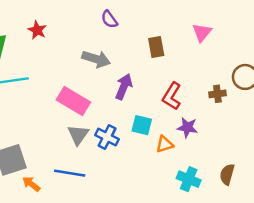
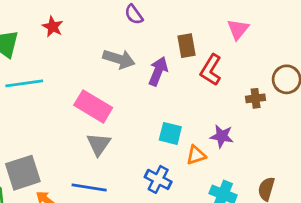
purple arrow: (124, 87) -> (158, 71), moved
red L-shape: (172, 96) -> (211, 70), moved
blue cross: (107, 137) -> (158, 179), moved

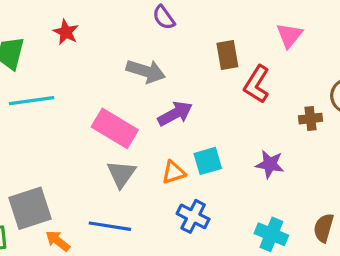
purple arrow: (158, 71) -> (175, 114), moved, turned 40
cyan square: (170, 133) -> (208, 161), turned -30
orange triangle: (196, 155) -> (174, 172), moved

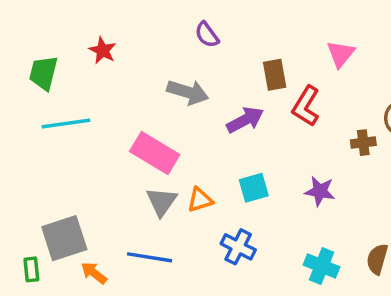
purple arrow: (175, 114) -> (245, 120), moved
orange triangle: (174, 172) -> (200, 200), moved

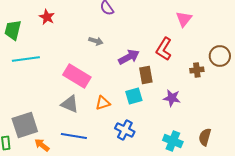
brown rectangle: (275, 75) -> (146, 75), moved
gray arrow: (188, 92) -> (96, 41), size x0.6
gray triangle: (162, 202) -> (70, 104), moved, turned -42

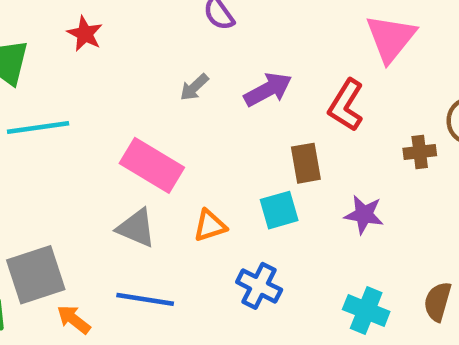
pink triangle: (184, 19) -> (391, 38), size x1.4
gray arrow: (96, 41) -> (194, 87), turned 120
purple arrow: (129, 57) -> (268, 90), moved

